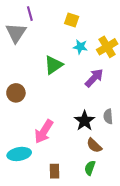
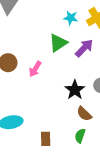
green triangle: (53, 65) -> (58, 43), moved
pink arrow: (44, 131) -> (35, 69), moved, size x0.7

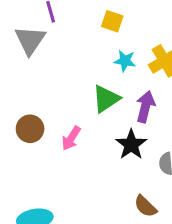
purple arrow: (84, 48) -> (145, 107), turned -30
black star: (75, 90) -> (131, 145), moved

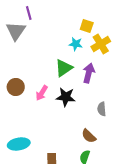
yellow square: (112, 21) -> (87, 26), moved
black star: (131, 145) -> (66, 97), moved, turned -30

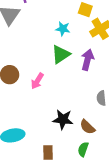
cyan star: (76, 44) -> (63, 29), moved
black star: (66, 97) -> (63, 119), moved

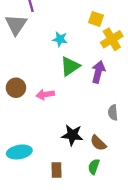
cyan star: (63, 29) -> (60, 39), moved
pink arrow: (37, 81) -> (45, 94), turned 49

